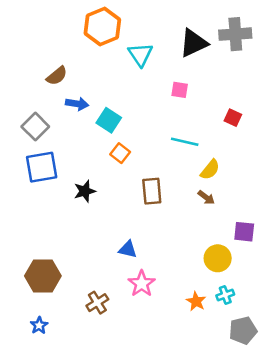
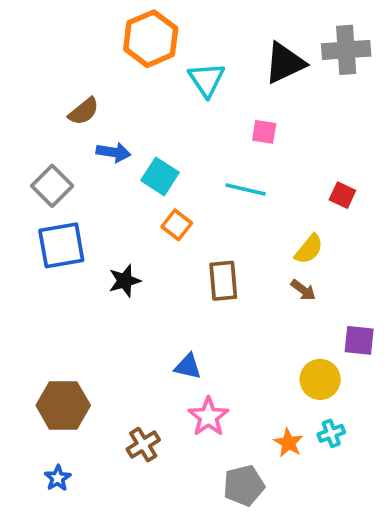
red square: (233, 118) -> (342, 195), moved
cyan line: (185, 142) -> (246, 190), moved
gray pentagon: (243, 330) -> (244, 485), moved

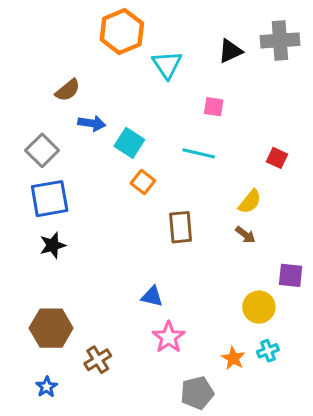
black triangle: (285, 63) -> (230, 51), size x0.7
black star: (125, 281) -> (53, 245), moved
brown cross: (143, 445) -> (98, 360), moved

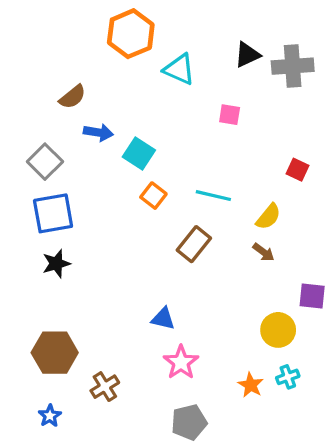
gray cross: (280, 40) -> (293, 66), moved
cyan triangle: (167, 65) -> (179, 69), turned -32
cyan line: (199, 153) -> (213, 196), moved
brown rectangle: (181, 227) -> (194, 244), turned 44
gray pentagon: (197, 393) -> (189, 422), moved

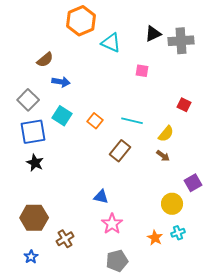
cyan square: (139, 153) -> (62, 116), moved
black star: (56, 264) -> (35, 163), turned -30
purple square: (312, 296) -> (193, 183), turned -36

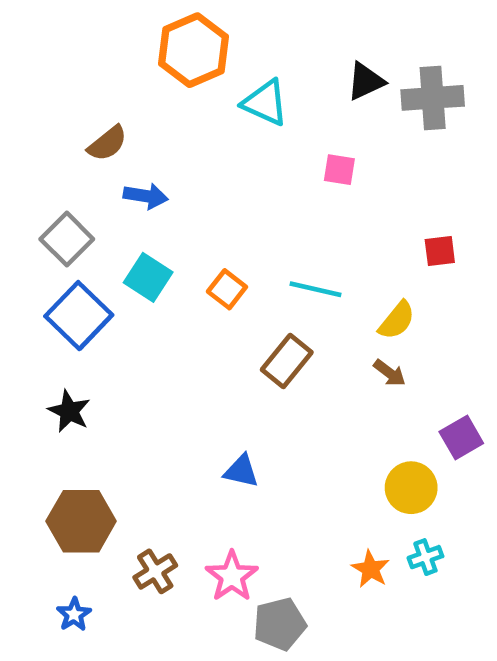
red square: (184, 105) -> (440, 251), turned -32
blue square: (33, 132) -> (79, 316), turned -36
black star: (35, 163) -> (69, 411), moved
pink star: (112, 224) -> (232, 576), moved

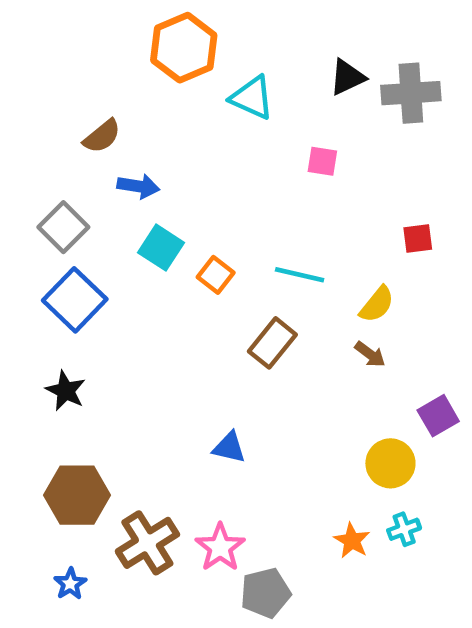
cyan square: (148, 277) -> (161, 248), moved
brown cross: (155, 571) -> (147, 543), size x1.5

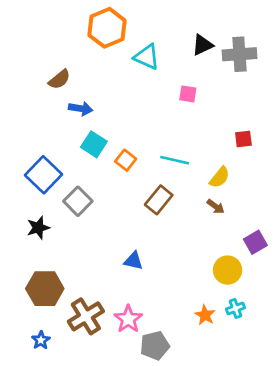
gray square: (63, 227) -> (78, 201), moved
black star: (66, 391) -> (38, 228), turned 30

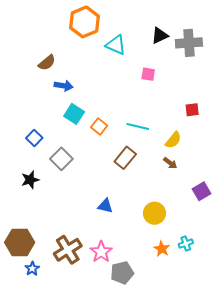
blue square: (44, 175) -> (34, 138), size x0.6
yellow circle: (228, 270) -> (154, 213), moved
brown hexagon: (45, 289) -> (20, 242), moved

